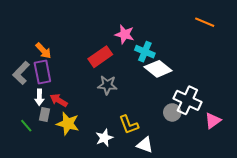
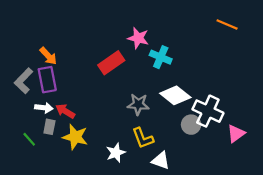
white diamond: (158, 69) -> (175, 95), moved
gray star: (107, 85) -> (138, 104), moved
white arrow: (39, 97) -> (44, 108), turned -84

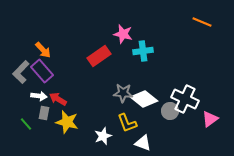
cyan cross: (161, 57) -> (143, 51), turned -30
purple rectangle: (47, 80) -> (42, 71), turned -30
white diamond: (175, 95) -> (144, 99), moved

